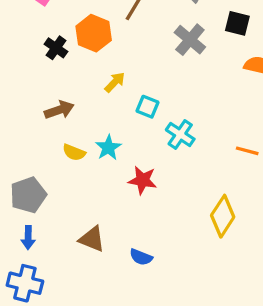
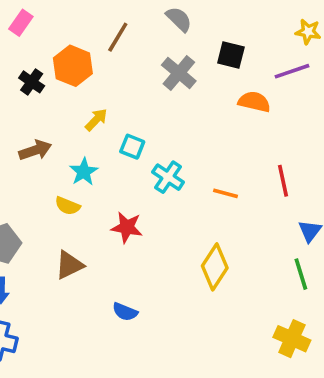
cyan star: (108, 148) -> (84, 172), moved
orange line: (247, 151) -> (226, 193), moved
yellow semicircle: (74, 152) -> (68, 206), moved
brown triangle: (92, 239) -> (69, 265), moved, turned -48

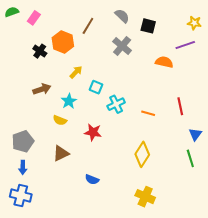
black square: (231, 55) -> (148, 26), moved
cyan cross: (168, 177) -> (116, 104), turned 30
yellow cross: (292, 339) -> (145, 197), moved

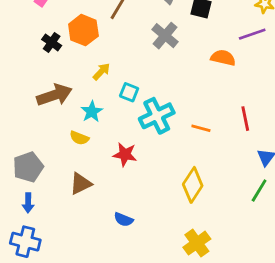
brown arrow: (42, 89) -> (54, 95), size x1.4
cyan cross: (116, 104) -> (157, 116), size x1.4
green line: (190, 158) -> (259, 190), turned 48
yellow cross: (145, 197) -> (197, 243), turned 30

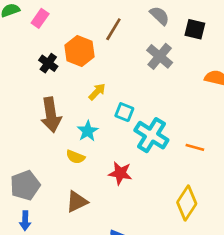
brown arrow: (54, 95) -> (51, 115), turned 100
cyan cross: (157, 116) -> (151, 135), turned -32

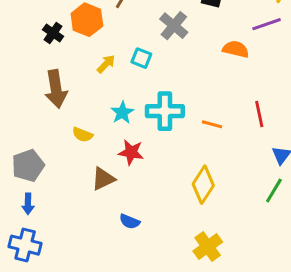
cyan square: (124, 112) -> (141, 58), moved
cyan star: (88, 131) -> (122, 113), moved
cyan cross: (151, 135) -> (165, 111), turned -32
brown triangle: (77, 202) -> (103, 179), moved

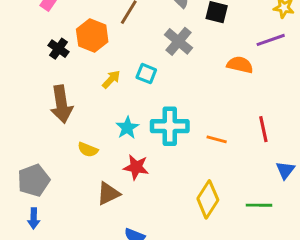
green line: (274, 191) -> (259, 205), moved, turned 60

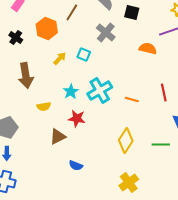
black cross: (59, 49) -> (16, 37), moved
cyan cross: (170, 126) -> (100, 90), turned -30
yellow semicircle: (88, 150) -> (44, 106), turned -32

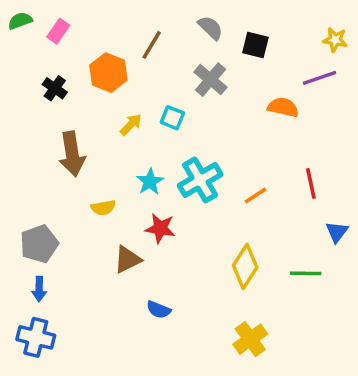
orange line: (132, 99) -> (255, 196), turned -48

